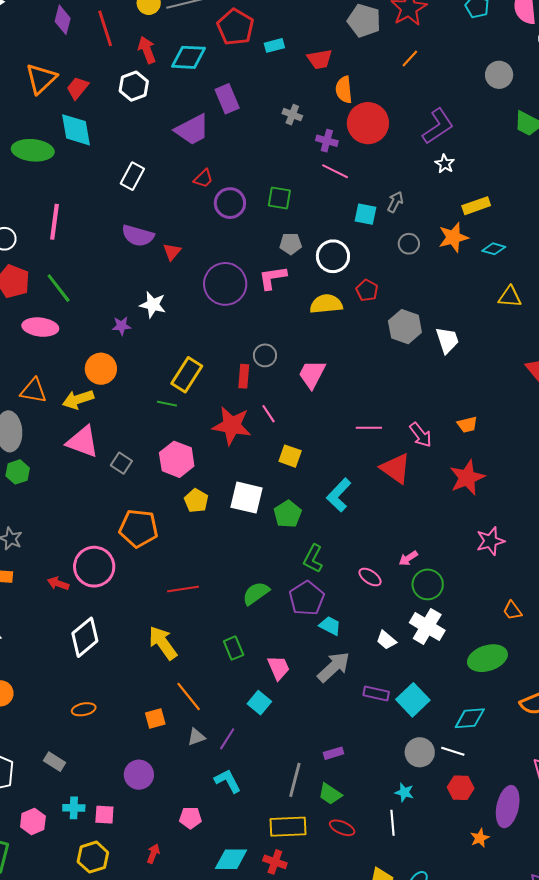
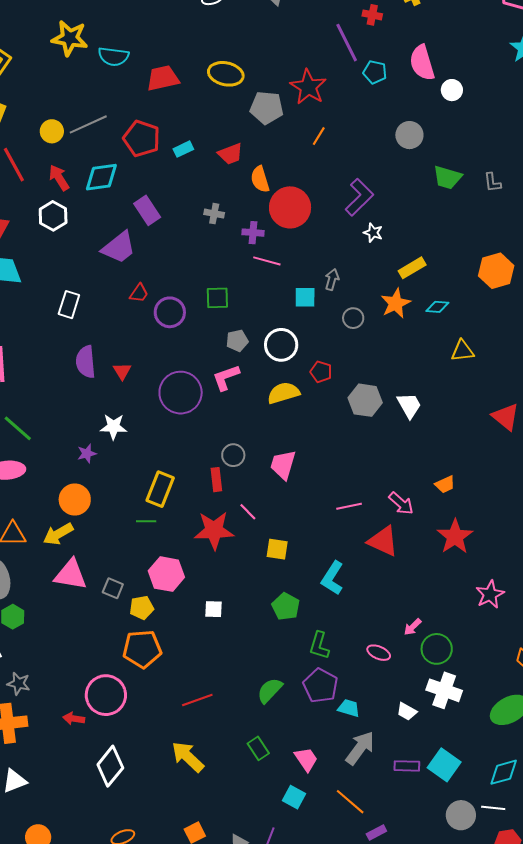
purple semicircle: (138, 236) -> (86, 362), turned 80
white square: (247, 498) -> (213, 609), moved, size x0.6
yellow pentagon: (196, 501) -> (142, 608), moved, turned -30
orange line: (189, 696) -> (350, 802), moved

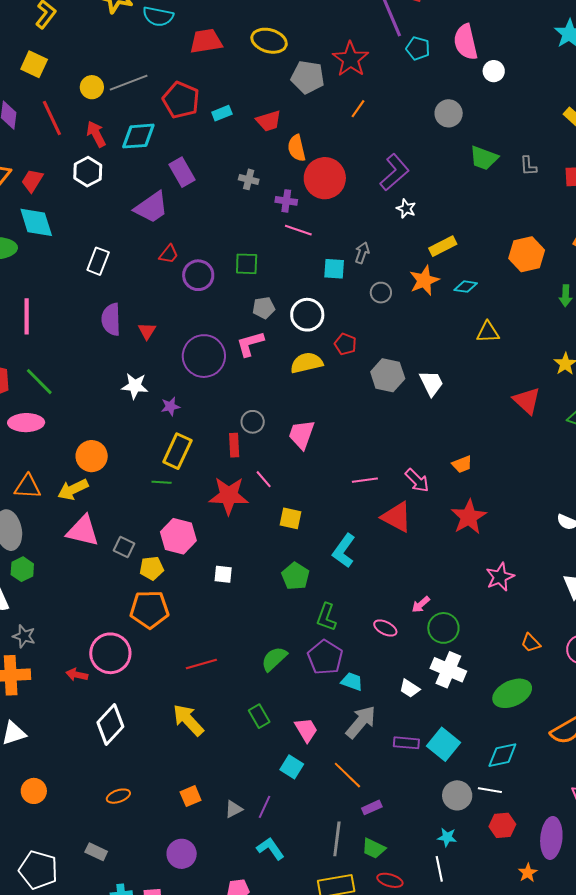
purple star: (87, 454) -> (170, 406), moved

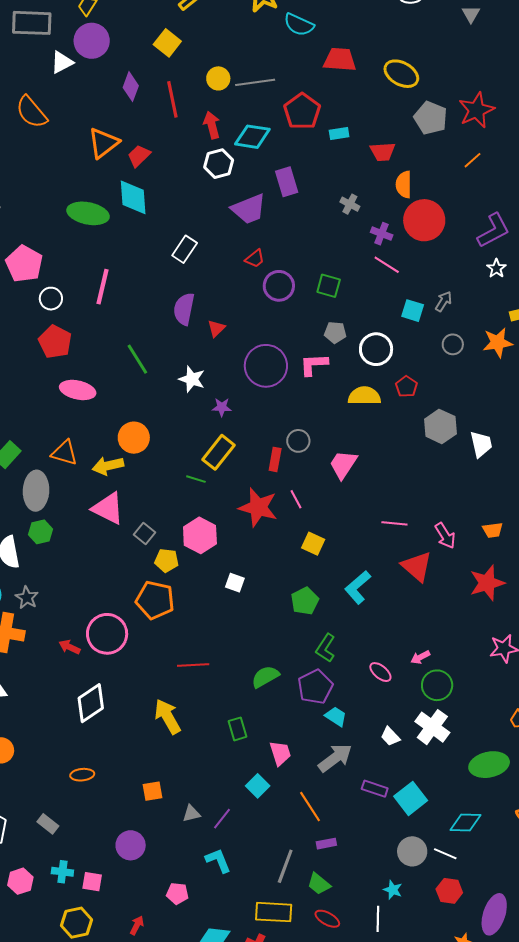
white hexagon: (88, 172) -> (219, 164), moved
green line: (39, 382) -> (137, 359), moved

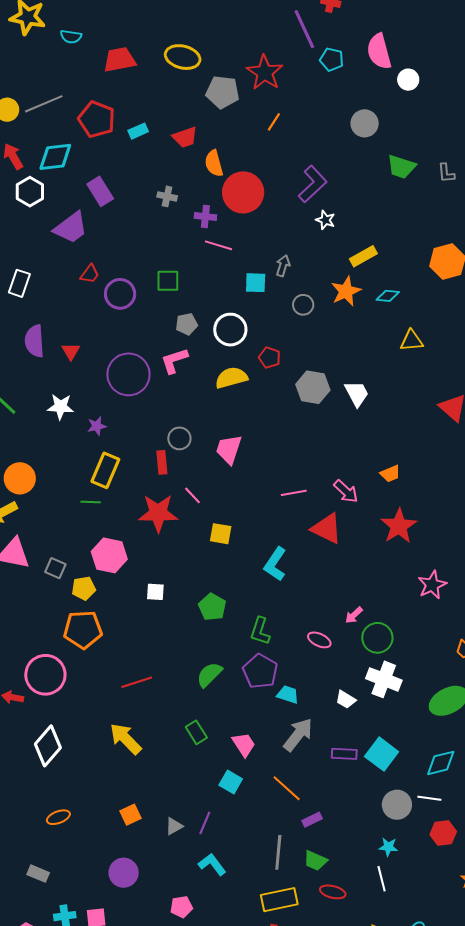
cyan semicircle: (299, 25) -> (71, 37), size x0.7
green pentagon: (305, 601) -> (212, 607), moved

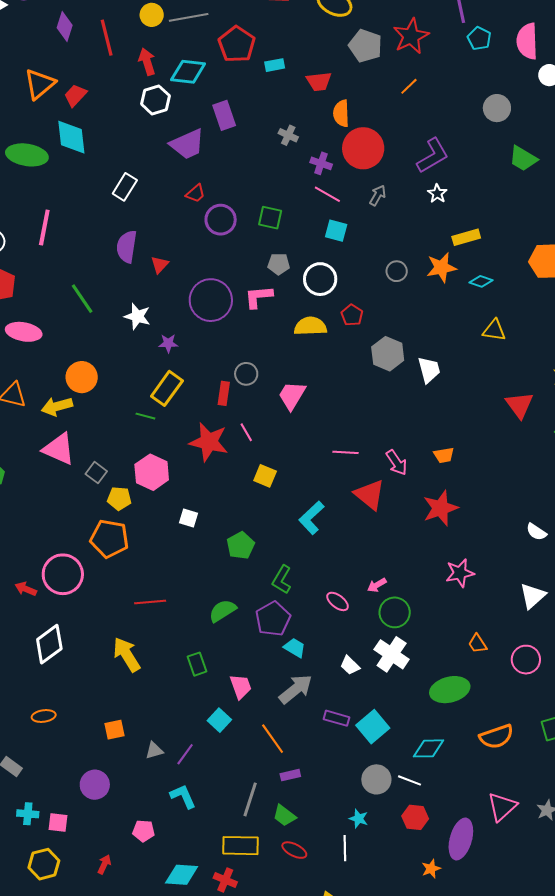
gray arrow: (283, 266) -> (378, 195), moved
cyan square: (256, 283) -> (336, 231), moved

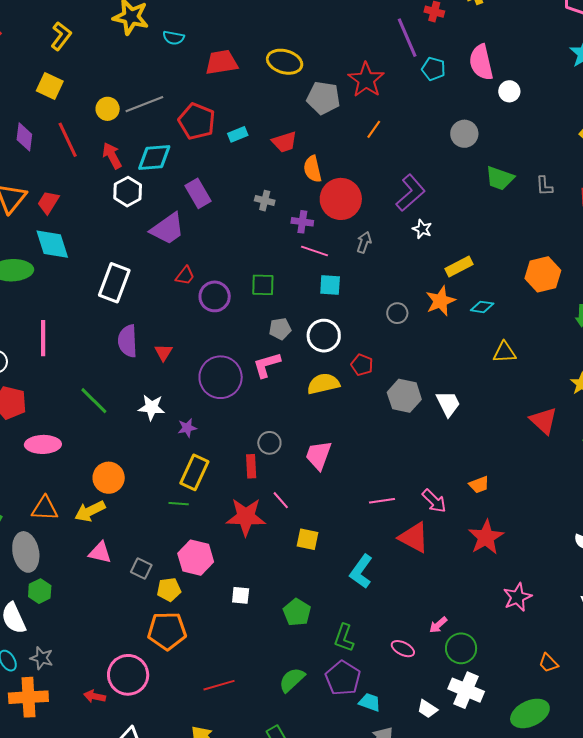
white rectangle: (125, 187) -> (114, 283), size x1.4
pink triangle: (59, 449) -> (100, 553), size x0.7

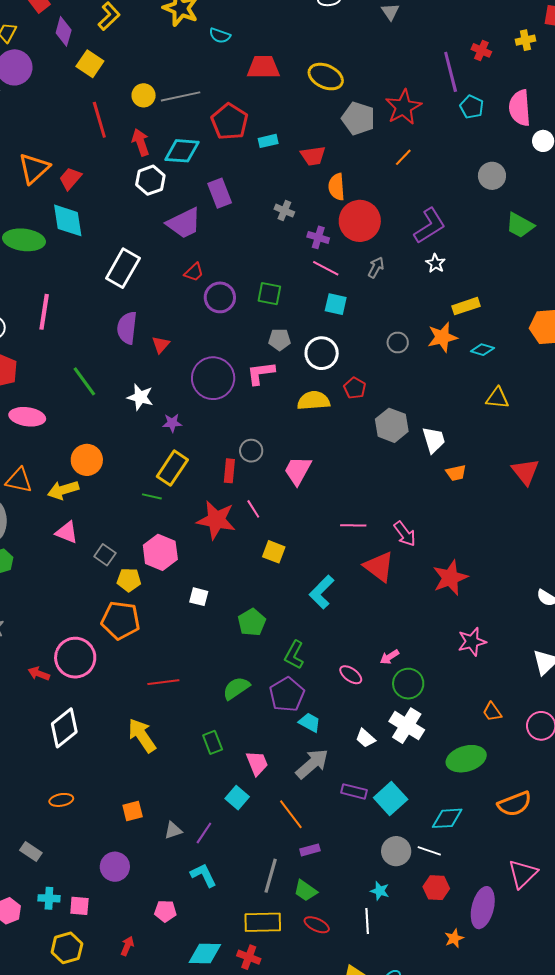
purple diamond: (24, 137) -> (64, 31), moved
orange trapezoid: (479, 485) -> (456, 473), moved

